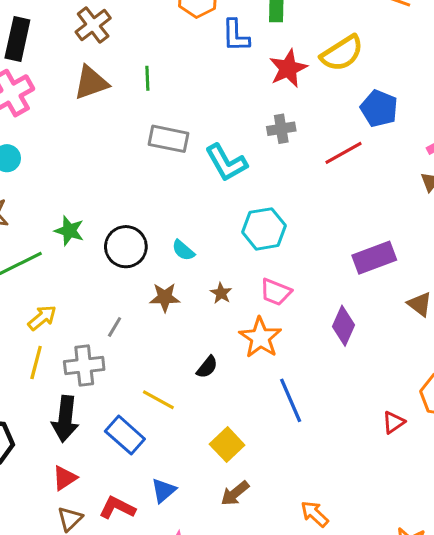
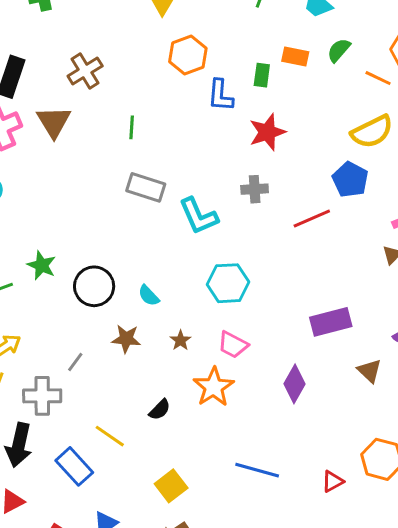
yellow semicircle: (342, 53) -> (372, 132), moved
brown triangle: (91, 83) -> (54, 122), moved, turned -48
blue line: (291, 400) -> (257, 470), moved, turned -57

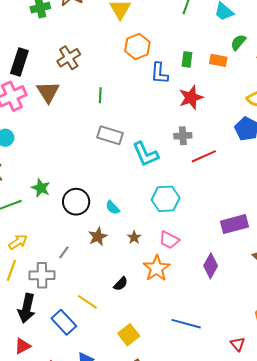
orange rectangle: (295, 56) -> (218, 60), moved
red line: (312, 219) -> (204, 156), moved
brown star: (126, 339) -> (98, 237), turned -30
red triangle: (333, 481) -> (238, 344), moved, turned -42

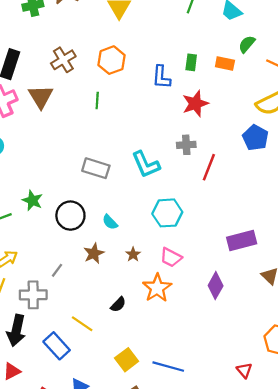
orange hexagon: (137, 46) -> (112, 60), moved
gray rectangle: (110, 135) -> (96, 168), moved
red line: (204, 156) -> (209, 167), turned -45
blue line: (186, 324) -> (168, 367), moved

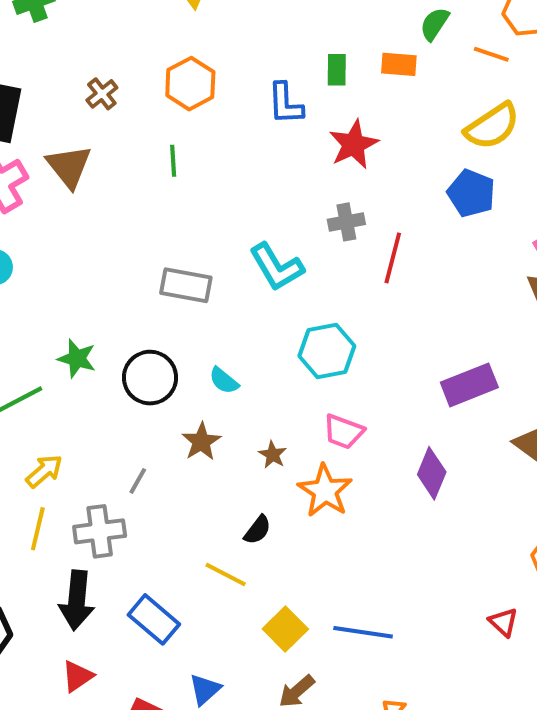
brown cross: (63, 60) -> (102, 94), size x0.7
brown star: (133, 254) -> (273, 455), moved
yellow line: (82, 324) -> (226, 575), moved

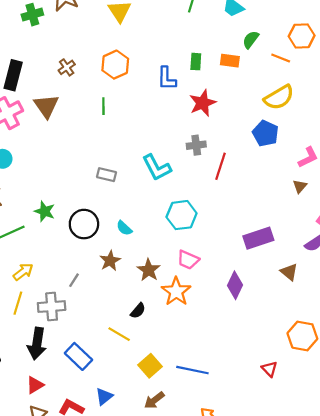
gray rectangle: (186, 285) -> (106, 175), size x0.7
brown star: (273, 455) -> (149, 270), size x1.5

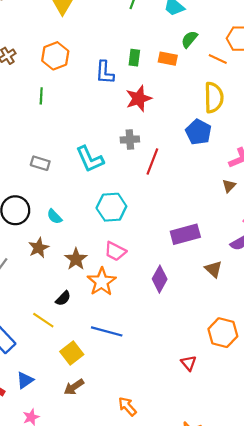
yellow semicircle: (279, 97) -> (214, 98), turned -64
blue line: (192, 370) -> (107, 331), moved

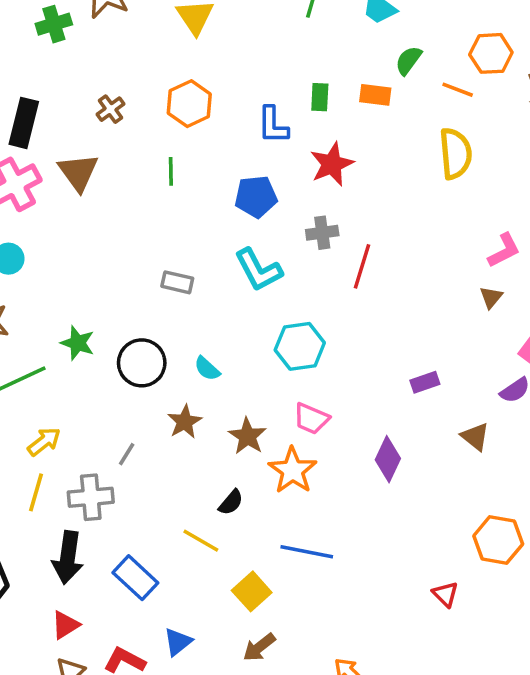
blue pentagon: (198, 132) -> (256, 197), moved, turned -30
purple rectangle: (185, 234) -> (425, 382), size x0.6

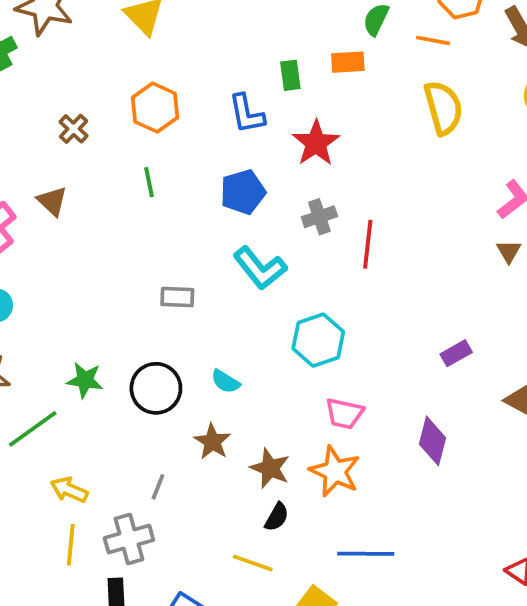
brown triangle: (78, 172) -> (52, 201), size x0.7
brown star: (247, 436) -> (270, 468), moved
yellow arrow: (44, 442) -> (69, 490), turned -108

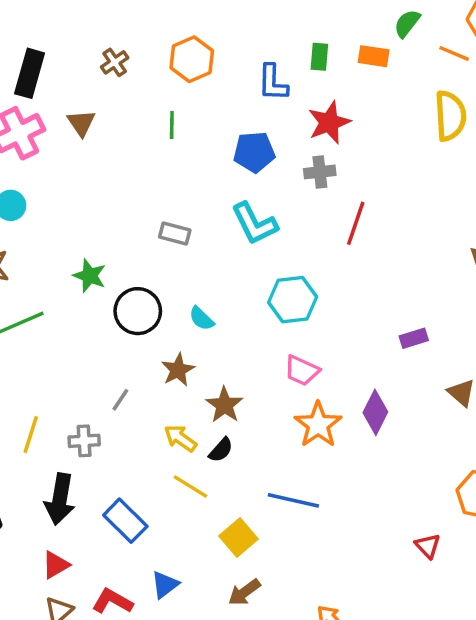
gray cross: (319, 217) -> (320, 172), moved
green star: (85, 380) -> (90, 276), moved
orange star: (335, 471) -> (318, 425), moved
yellow arrow: (69, 490) -> (180, 438), moved
gray cross: (129, 539) -> (84, 441), size x0.7

